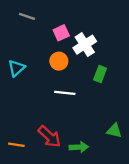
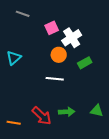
orange circle: (59, 61) -> (59, 55), moved
green rectangle: (100, 74) -> (85, 63), turned 40
green arrow: (79, 147) -> (67, 112), moved

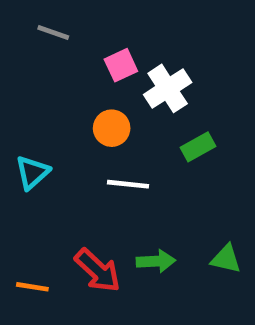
orange circle: (59, 55) -> (112, 128), moved
cyan triangle: (14, 58) -> (32, 172), moved

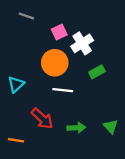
orange circle: (112, 128) -> (55, 63), size x1.5
green triangle: (226, 259) -> (111, 127), turned 35
red arrow: (98, 270) -> (42, 119), moved

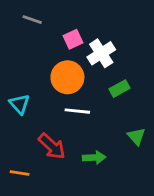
cyan triangle: (16, 84) -> (20, 104), turned -30
green triangle: (111, 127) -> (136, 136), moved

